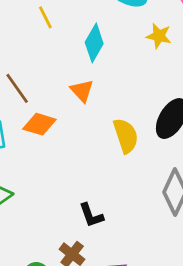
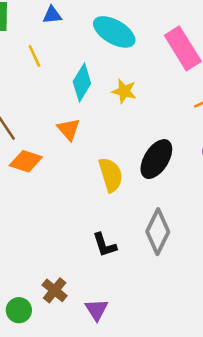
yellow star: (159, 36) -> (124, 91), moved
black L-shape: (91, 215) -> (105, 245), moved

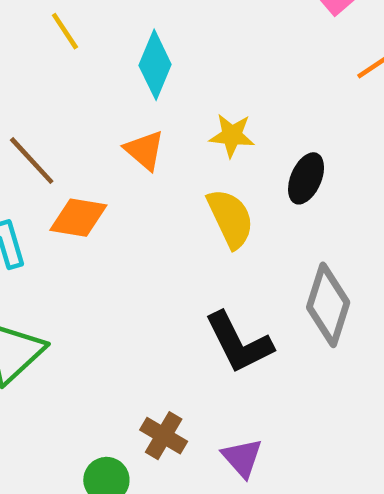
yellow star: (124, 91) -> (232, 135), moved
black ellipse: (156, 159) -> (306, 178), size x0.7
black L-shape: (105, 245) -> (239, 343), size x1.5

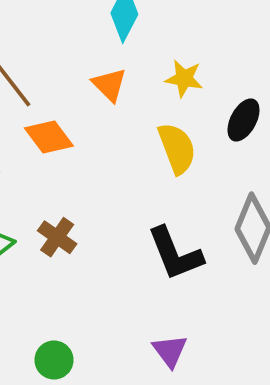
orange diamond: (78, 218) -> (49, 137), turned 39
brown cross: (164, 436) -> (57, 237), moved

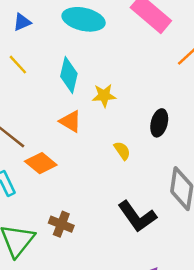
yellow star: (184, 79) -> (104, 96), moved
yellow semicircle: (177, 148) -> (122, 151), size x0.6

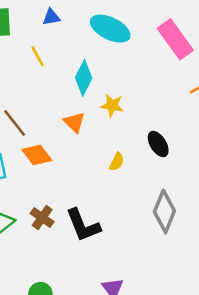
black ellipse: (159, 123) -> (158, 144), turned -60
yellow semicircle: (122, 151) -> (117, 162), turned 48
black L-shape: (137, 216) -> (83, 225), moved

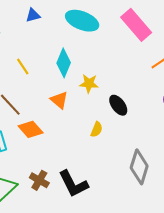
yellow line: (38, 56) -> (23, 66), moved
black ellipse: (158, 144) -> (118, 105), moved

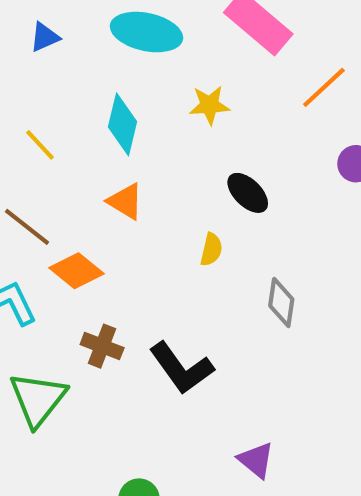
yellow star: (89, 84) -> (209, 105), moved
gray diamond: (139, 167) -> (281, 302), moved, size x0.7
brown cross: (39, 180) -> (102, 346), moved

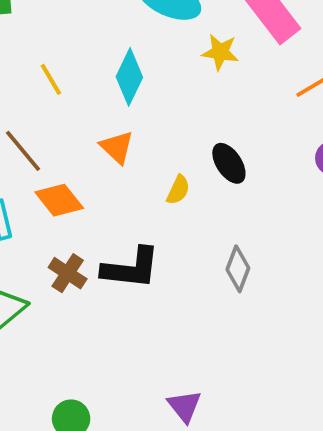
yellow star: (209, 105) -> (220, 52), moved
yellow semicircle: (211, 250) -> (178, 190), moved
black L-shape: (181, 368) -> (131, 268), moved, turned -60

